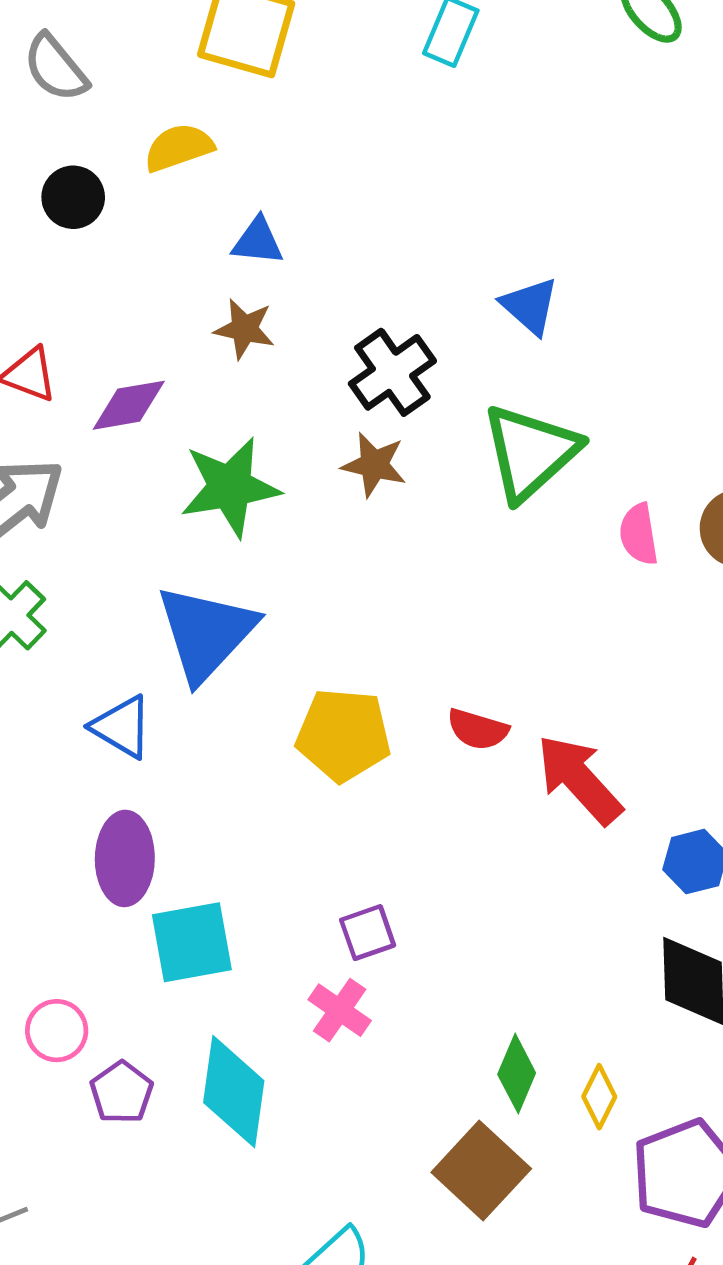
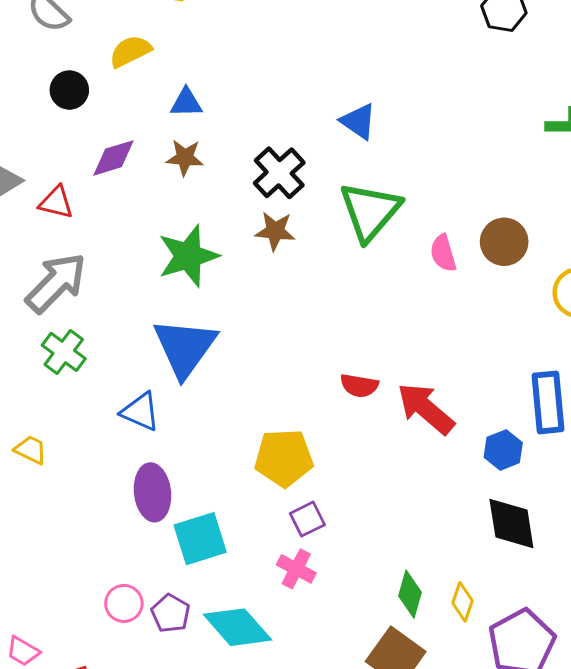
purple diamond: (129, 405) -> (113, 158), moved
yellow pentagon: (343, 735) -> (284, 458), moved
purple pentagon: (122, 1092) -> (171, 613), moved
cyan diamond: (234, 1092) -> (237, 627), turned -42

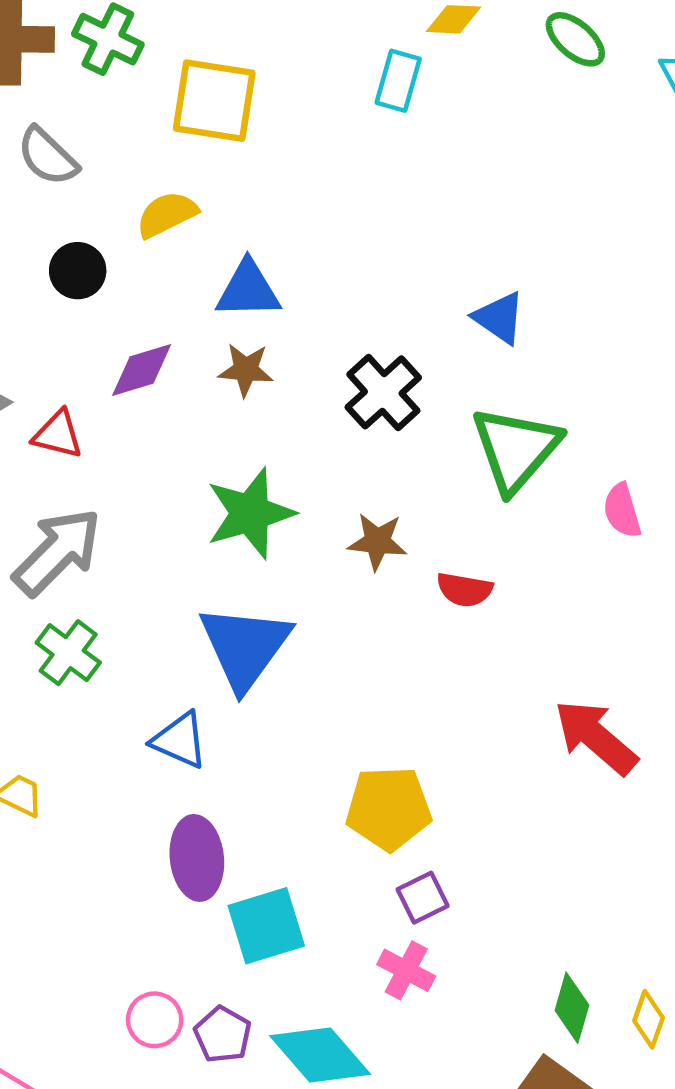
blue triangle: (186, 103) -> (248, 290), size x1.4
brown star: (275, 231) -> (377, 542), moved
red semicircle: (359, 386) -> (465, 590), moved

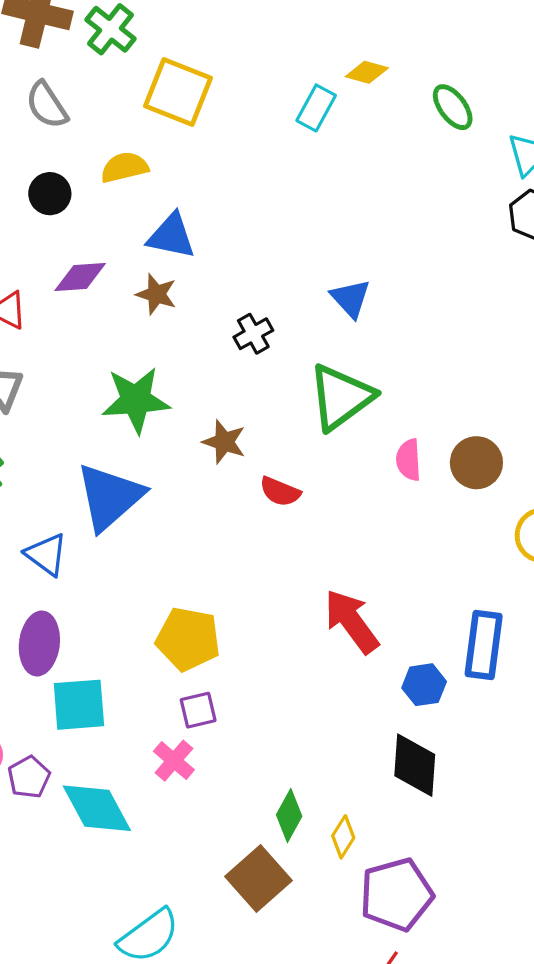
black cross: (383, 392) -> (253, 334), size x0.7

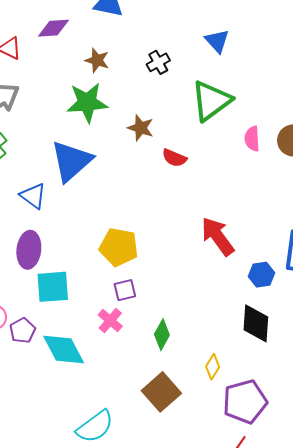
brown star: (156, 294) -> (97, 60), moved
green diamond: (289, 816) -> (162, 335), moved

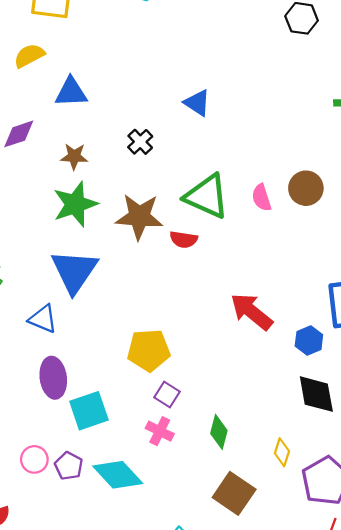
green triangle: (211, 101) -> (207, 196), moved, turned -45
brown star: (141, 128) -> (139, 217), size x1.6
purple square: (125, 290) -> (167, 394), turned -30

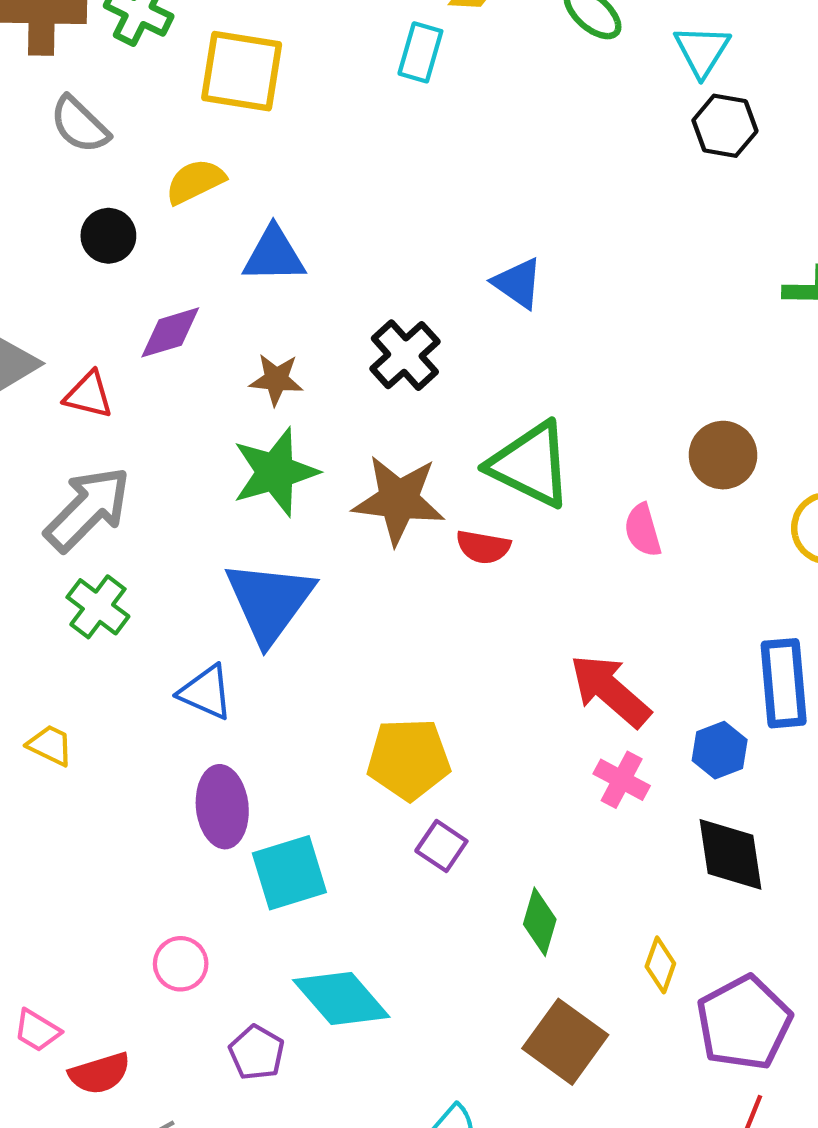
black cross: (140, 142) -> (405, 355), size x1.4
pink semicircle: (262, 198) -> (643, 530), moved
pink cross: (160, 431) -> (622, 780), moved
purple pentagon: (69, 466) -> (257, 1053), moved

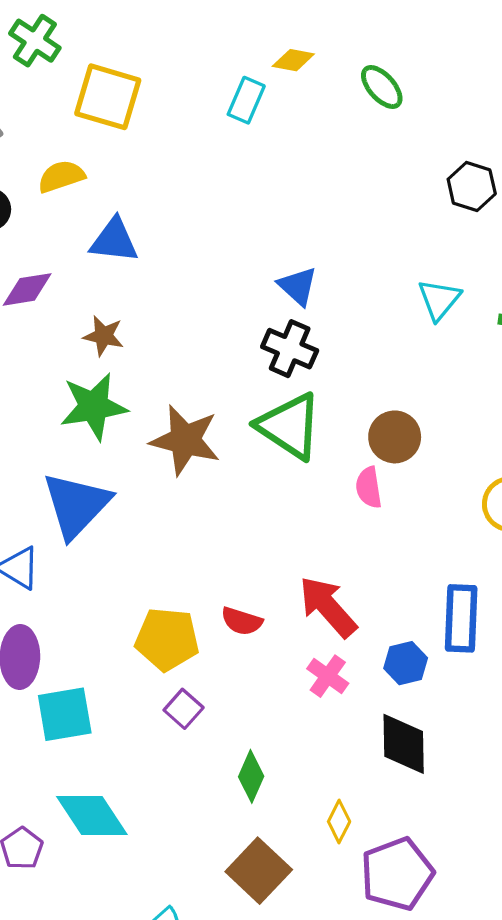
cyan triangle: (702, 51) -> (439, 299), moved
black cross: (405, 355) -> (290, 349), moved, turned -32
brown circle: (723, 455) -> (395, 437), moved
red semicircle: (483, 547) -> (242, 621), moved

